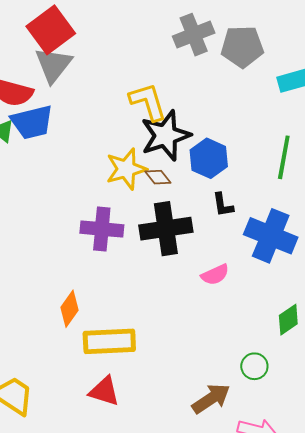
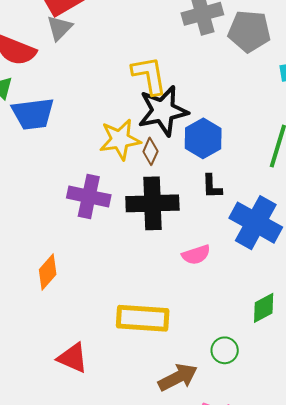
gray triangle: (53, 65) -> (60, 28), size x0.7
blue trapezoid: (32, 122) -> (33, 114), moved
brown diamond: (158, 177) -> (150, 151), turned 56
yellow rectangle: (109, 341) -> (143, 318), moved

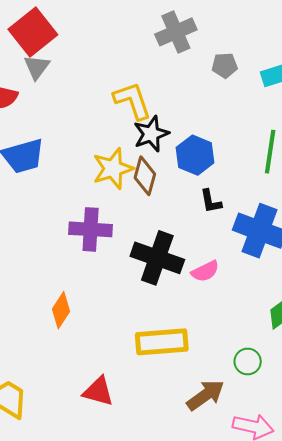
gray pentagon: (249, 31) -> (225, 65), moved, size x0.6
black star: (163, 111) -> (151, 134), size x0.7
brown diamond: (150, 151) -> (145, 176), size x1.4
black cross: (152, 203) -> (157, 258), moved, turned 30

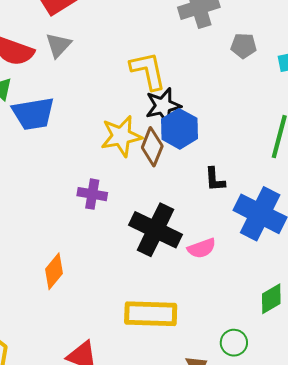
gray triangle: (37, 67) -> (58, 45), moved
blue hexagon: (195, 155) -> (179, 129), moved
purple cross: (91, 229) -> (92, 194), size x0.7

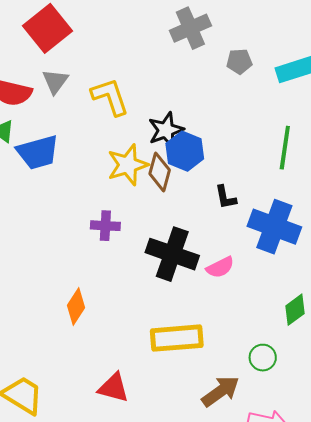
yellow L-shape: (148, 71) -> (110, 97), moved

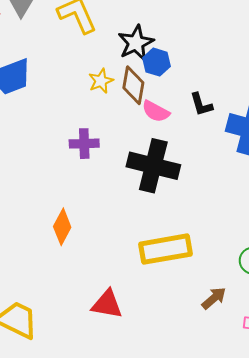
blue hexagon: (185, 151) -> (157, 62), size x0.7
yellow star: (128, 165) -> (101, 81), size x0.6
pink semicircle: (220, 267) -> (156, 111), moved, turned 60
brown arrow: (221, 391) -> (214, 298), size x0.7

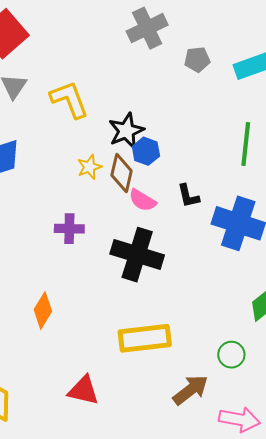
brown arrow: (214, 298) -> (190, 390), size x1.4

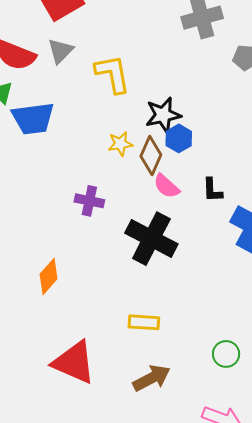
yellow rectangle: (145, 338) -> (144, 322), size x0.6
red triangle: (83, 390) -> (74, 362), size x1.4
brown arrow: (190, 390) -> (152, 378), moved

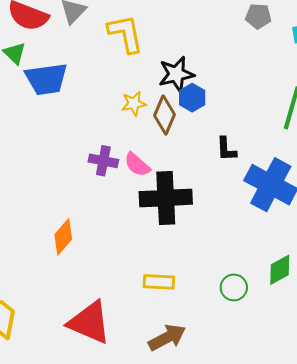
pink semicircle: (166, 186) -> (137, 165), moved
black cross: (151, 239) -> (166, 198), turned -30
green circle: (226, 354) -> (234, 287), moved

